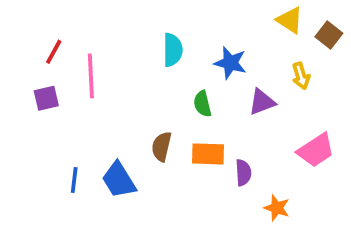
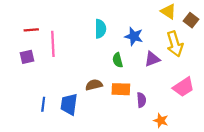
red line: (54, 52) -> (31, 30), turned 56
yellow arrow: (301, 76) -> (175, 44), size x1.6
brown semicircle: (162, 147) -> (94, 85), turned 63
blue trapezoid: (119, 180) -> (69, 104), turned 40

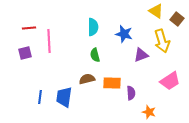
green semicircle: (118, 60) -> (95, 55), moved

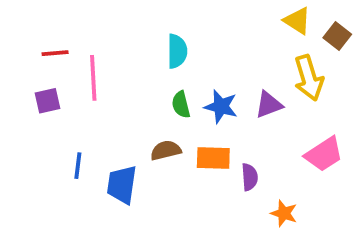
blue star: (124, 34) -> (221, 107), moved
blue line: (40, 97) -> (78, 166), moved

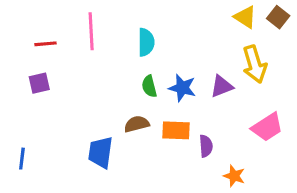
brown square: (337, 36) -> (278, 17), moved
pink line: (93, 78) -> (91, 31), moved
blue line: (78, 166) -> (22, 159), moved

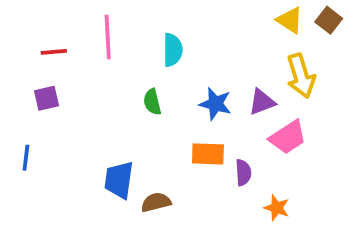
green semicircle: (149, 86) -> (152, 102), moved
brown semicircle: (137, 124) -> (156, 202), moved
pink trapezoid: (267, 127) -> (288, 137), moved
blue line: (22, 159) -> (26, 158), moved

